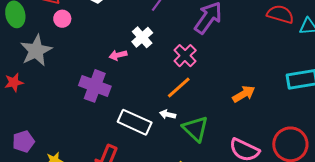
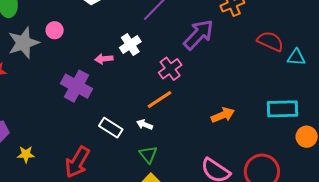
pink circle: (62, 19) -> (55, 30), moved
white rectangle: (135, 122) -> (111, 128), size x0.7
green triangle: (196, 129) -> (148, 154), moved, size x0.7

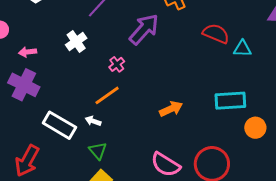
pink arrow: (104, 59) -> (28, 52), moved
pink cross: (170, 69) -> (117, 64), size x0.7
white rectangle: (111, 128) -> (59, 125), size x1.4

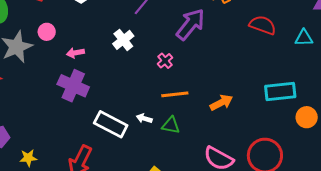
cyan triangle: (242, 49) -> (304, 38), moved
orange line: (107, 95) -> (175, 94), moved, turned 32
green triangle: (98, 151) -> (171, 125), moved, turned -36

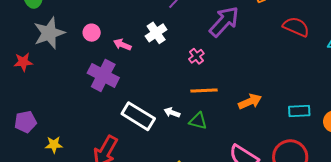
pink circle: (47, 32) -> (92, 33), moved
pink arrow: (75, 53) -> (122, 45), moved, turned 30
cyan rectangle: (280, 91) -> (299, 111), moved, size x0.7

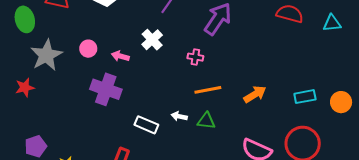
pink cross: (196, 56) -> (195, 57), turned -35
white rectangle: (138, 116) -> (146, 125), size x0.7

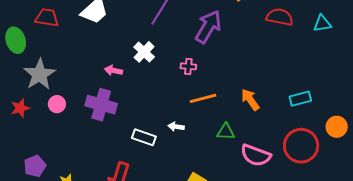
pink circle: (88, 49) -> (57, 104), moved
orange arrow: (255, 94) -> (250, 100), turned -90
orange circle: (341, 102) -> (337, 127), moved
green triangle: (206, 121) -> (226, 132), moved

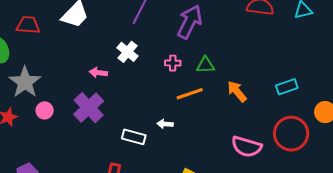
purple cross: (101, 105) -> (89, 108), turned 36
green triangle: (226, 132) -> (205, 65), moved

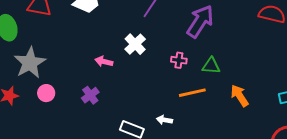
purple cross: (89, 108) -> (90, 95), size x0.6

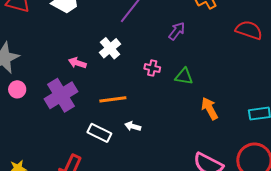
purple arrow: (200, 21) -> (177, 31), size x0.6
orange line: (192, 93) -> (113, 99), moved
purple cross: (90, 95) -> (61, 95), size x1.8

